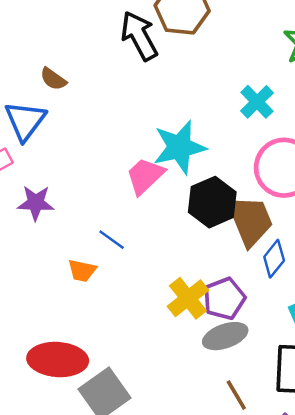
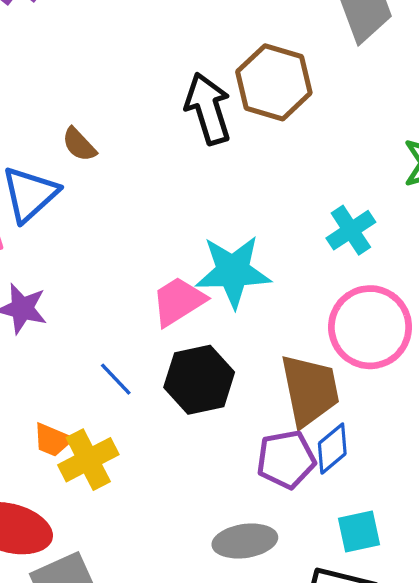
black hexagon: (212, 202) -> (199, 380), moved
orange trapezoid: (82, 271) -> (52, 440), moved
yellow cross: (188, 298) -> (88, 460), moved
purple pentagon: (224, 299) -> (286, 459), moved

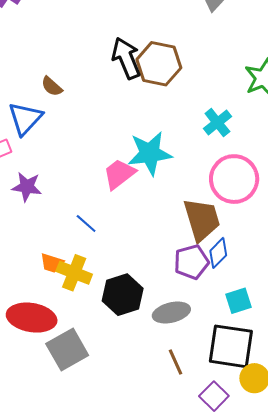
brown hexagon: (274, 82) -> (159, 64), moved
black hexagon: (199, 380) -> (123, 295), moved
yellow cross: (88, 460) -> (74, 273), turned -36

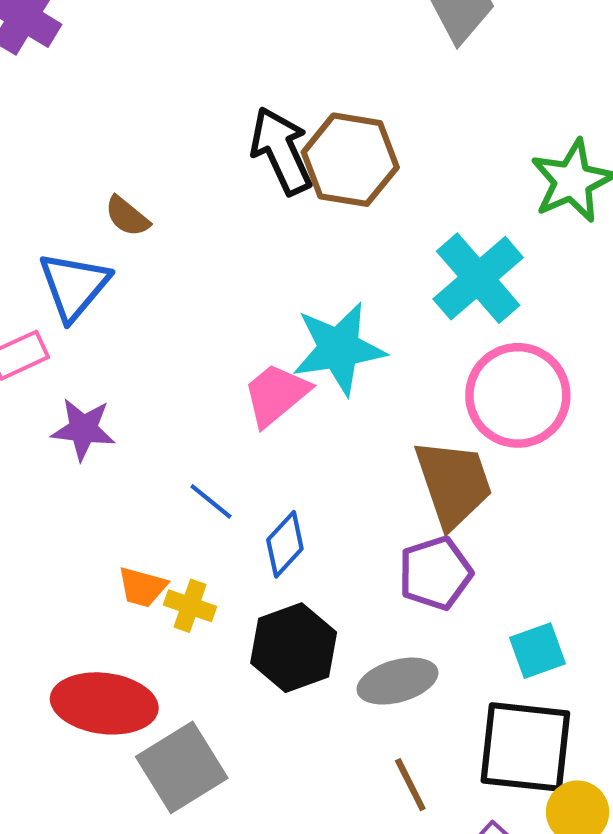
cyan cross: (217, 123) -> (478, 278), size x1.5
blue diamond: (218, 253) -> (285, 544), moved
yellow cross: (74, 273) -> (190, 606), size x0.7

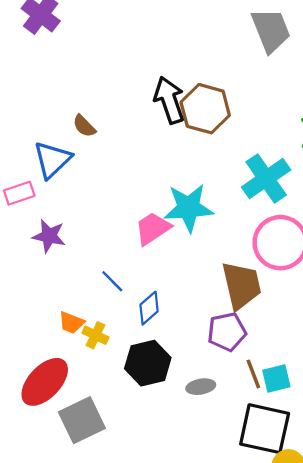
gray ellipse: (397, 681) -> (201, 387), size x0.7
red ellipse: (104, 703) -> (45, 382), turned -60
brown line: (410, 785) -> (253, 374), moved

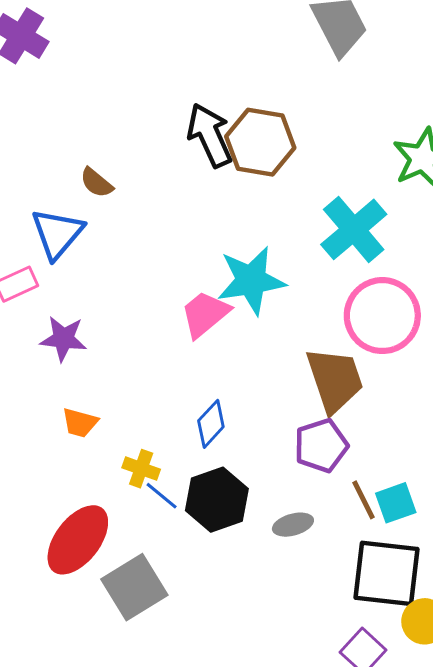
blue line: (112, 281) -> (162, 496), moved
orange trapezoid: (71, 323) -> (80, 423), moved

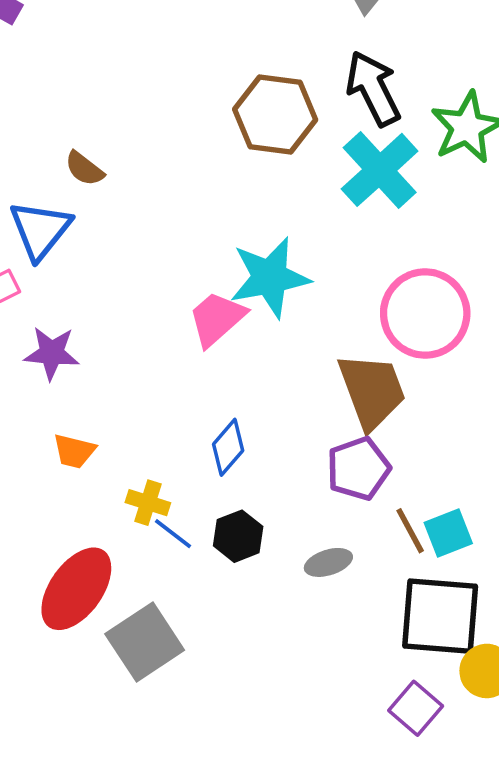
black arrow: (210, 135) -> (373, 88), moved
cyan cross: (354, 229) -> (380, 170), moved
black hexagon: (217, 500) -> (238, 536), size x0.7

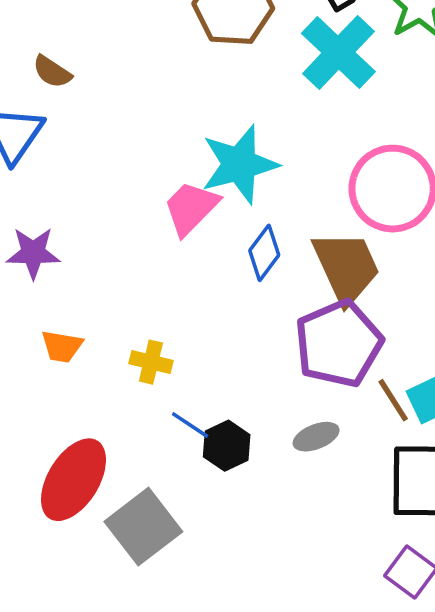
blue diamond: (228, 447) -> (264, 253), moved
purple pentagon: (358, 469) -> (339, 344), size x1.4
yellow cross: (148, 503) -> (151, 362), moved
blue line: (173, 534) -> (190, 425), moved
black hexagon: (238, 536) -> (227, 446), moved

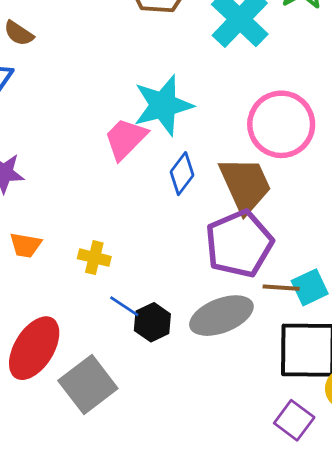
brown line: (393, 400) -> (281, 288), turned -54
gray ellipse: (316, 437) -> (221, 316), size x1.8

